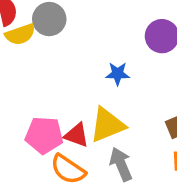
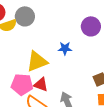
yellow triangle: (107, 125) -> (37, 61), moved

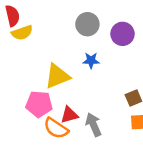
gray circle: (25, 16) -> (87, 24), moved
red triangle: (41, 84) -> (69, 115), moved, turned -35

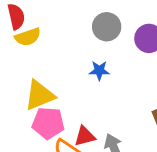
blue star: (91, 60) -> (99, 71), moved
yellow triangle: (57, 76) -> (39, 95), moved

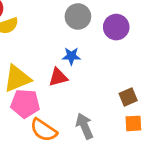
red triangle: (85, 136) -> (58, 77), moved

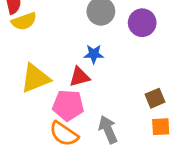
pink pentagon: (25, 104) -> (68, 105), moved

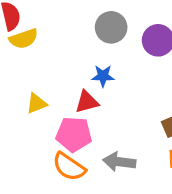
yellow triangle: (35, 78) -> (37, 103), size x0.6
gray arrow: (108, 130) -> (119, 162), turned -60

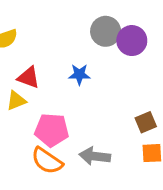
gray circle: (111, 27) -> (106, 31), moved
red triangle: (87, 102) -> (29, 78), moved, turned 35

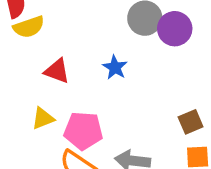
blue star: (79, 74) -> (115, 67), turned 30
yellow triangle: (16, 101) -> (43, 118), moved

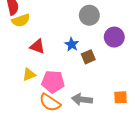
purple circle: (175, 29) -> (114, 37), moved
brown square: (191, 122) -> (88, 57), moved

